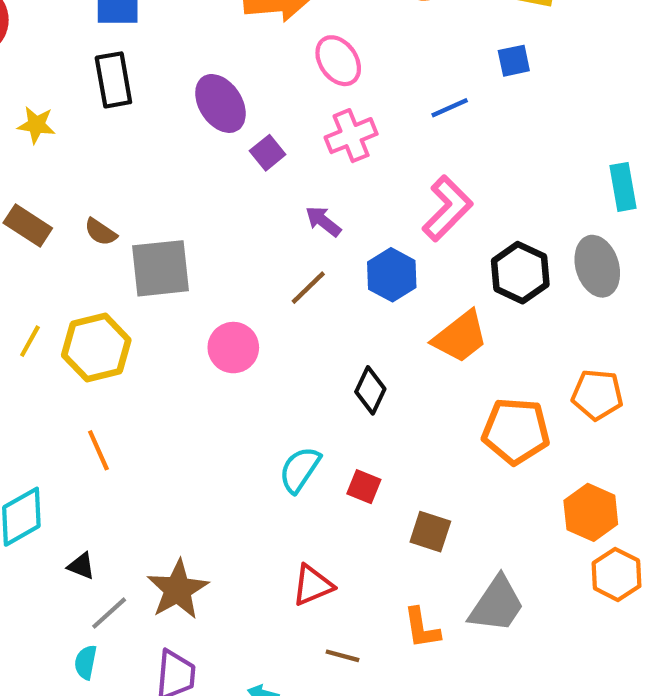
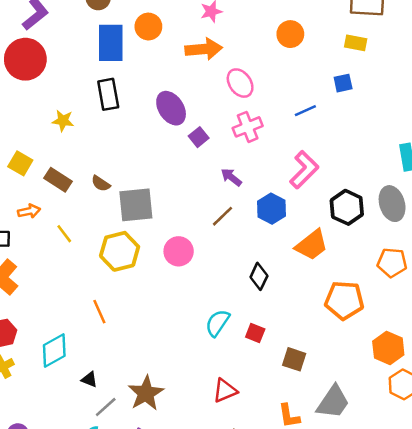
yellow line: (30, 341) -> (64, 234), moved, turned -66
yellow hexagon: (96, 348) -> (120, 251), moved
orange pentagon: (597, 395) -> (392, 263), moved

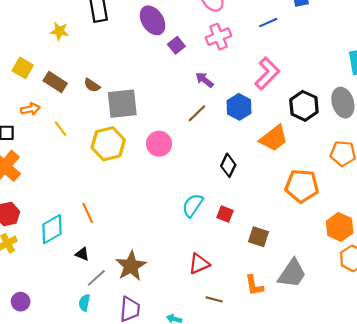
orange line: (99, 312) -> (88, 213), moved

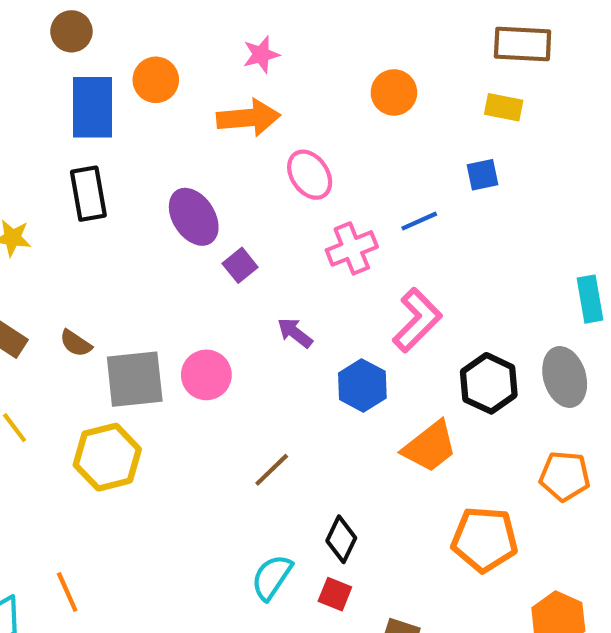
pink cross: (219, 37) -> (352, 248), moved
brown line: (197, 113) -> (272, 470), moved
pink circle: (159, 144) -> (206, 375), moved
black diamond: (228, 165) -> (341, 539), moved

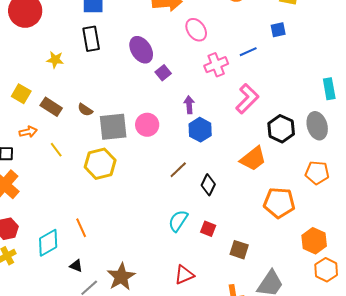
purple arrow: (295, 333) -> (189, 105), turned 48
blue hexagon: (362, 385) -> (200, 130), moved
black diamond: (341, 539) -> (208, 185), moved

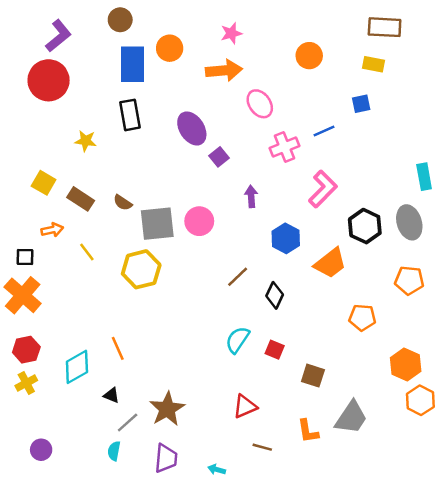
blue hexagon: (200, 130) -> (286, 238), moved
orange pentagon: (279, 203) -> (362, 318), size x0.7

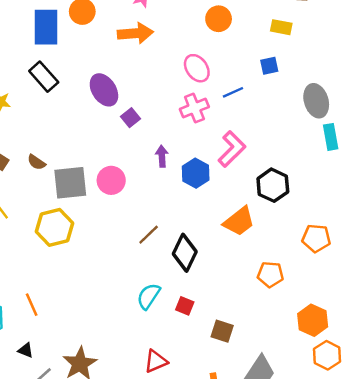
pink ellipse: (260, 104) -> (197, 68), moved
black rectangle: (130, 115) -> (44, 77), turned -32
gray ellipse: (409, 222) -> (316, 101), moved
blue hexagon: (286, 238) -> (196, 173), moved
black diamond: (275, 295) -> (185, 253), size x1.4

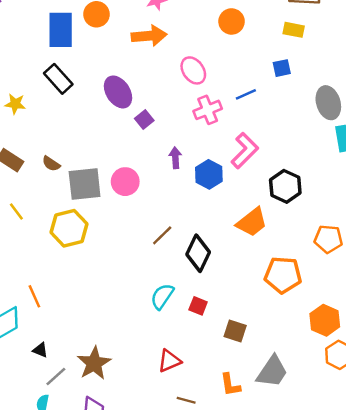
pink ellipse: (197, 68) -> (193, 70), moved
orange pentagon: (270, 274) -> (283, 275), size x1.4
orange line: (32, 305) -> (34, 296), moved

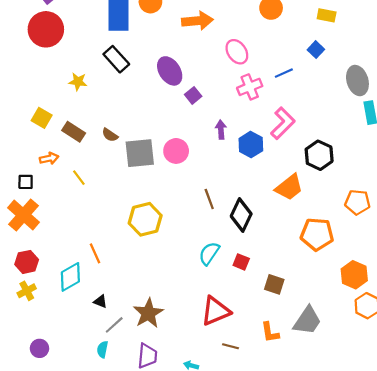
blue square: (282, 68) -> (316, 50), turned -35
yellow hexagon: (69, 228) -> (145, 219), moved
brown line: (162, 235) -> (209, 199), turned -66
red triangle: (169, 361) -> (216, 311), size x1.4

